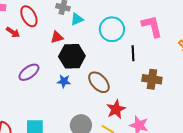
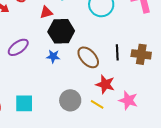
black line: (133, 53) -> (117, 52), moved
red star: (116, 109) -> (105, 84), turned -30

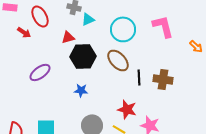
blue star: (53, 56) -> (81, 90), moved
brown ellipse: (88, 57) -> (118, 60), moved

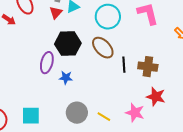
red triangle: (68, 37) -> (56, 13), moved, turned -32
purple ellipse: (40, 72) -> (47, 63), moved, turned -40
red star: (127, 109) -> (156, 97), moved

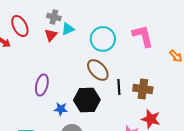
black hexagon: (68, 44) -> (87, 100), moved
blue star: (66, 78) -> (61, 109), moved

